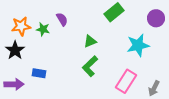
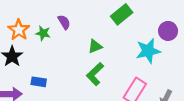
purple circle: (156, 18) -> (168, 31), moved
orange star: (21, 26) -> (19, 30), turned -30

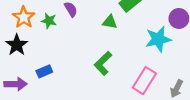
green triangle: (95, 46) -> (110, 22), moved, turned 32
blue rectangle: (39, 82) -> (44, 71), turned -32

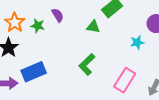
cyan star: (158, 39) -> (137, 42), size x0.6
blue rectangle: (44, 71) -> (34, 72), size x1.6

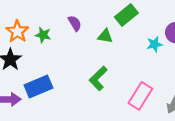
purple semicircle: (58, 15) -> (75, 23), moved
cyan star: (137, 42) -> (154, 44), moved

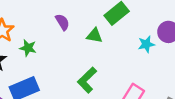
green star: (43, 35) -> (28, 48), moved

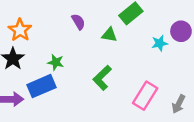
green star: (28, 48) -> (56, 62), moved

